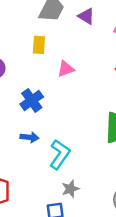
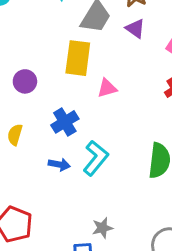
yellow rectangle: (39, 45) -> (78, 58), size x1.6
cyan L-shape: (60, 154) -> (96, 158), moved

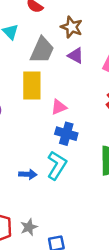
blue cross: (65, 122) -> (66, 134), moved, turned -35
gray star: (102, 228) -> (29, 227), moved

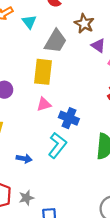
purple triangle: (76, 56) -> (98, 46), moved
pink triangle: (59, 107) -> (44, 104), moved
blue arrow: (28, 174) -> (24, 159), moved

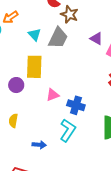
cyan triangle: (29, 22) -> (35, 35), moved
brown star: (84, 24) -> (69, 14), moved
yellow rectangle: (43, 72) -> (34, 67), moved

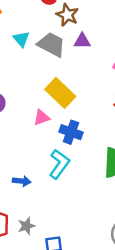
gray trapezoid: (58, 38) -> (51, 44), turned -90
purple triangle: (96, 38) -> (82, 41), moved, turned -32
yellow rectangle: (34, 67) -> (60, 93), moved, turned -50

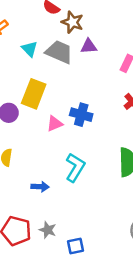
yellow rectangle: (60, 93) -> (34, 94), moved, turned 72
blue cross: (71, 132) -> (81, 115), moved
gray star: (26, 226) -> (48, 230), turned -30

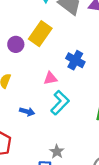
pink triangle: (55, 124) -> (50, 78), moved
gray star: (48, 230) -> (57, 152), moved

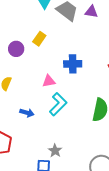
yellow rectangle: (40, 34) -> (39, 39), size x0.6
blue cross: (75, 60) -> (73, 64), turned -30

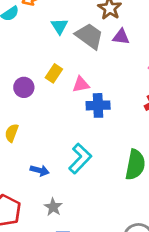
pink triangle: (49, 81) -> (81, 84), moved
gray star: (55, 151) -> (53, 207), moved

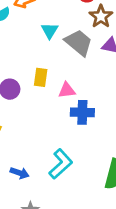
yellow rectangle: (54, 73) -> (41, 77), turned -30

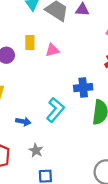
blue cross: (82, 112) -> (83, 88), moved

